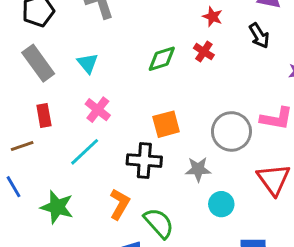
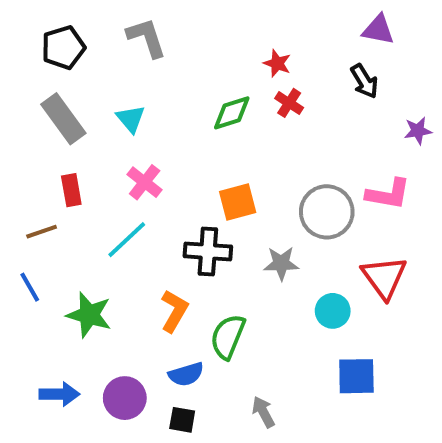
red star: (213, 17) -> (277, 63), moved
cyan circle: (221, 204) -> (333, 311), moved
green semicircle: (159, 223) -> (228, 337), turned -116

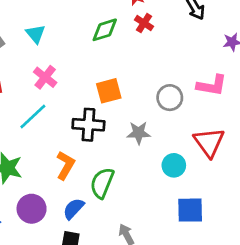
gray circle: (327, 212) -> (170, 98), size x0.7
blue semicircle: (186, 374) -> (74, 209), turned 150
purple circle: (125, 398) -> (32, 209), moved

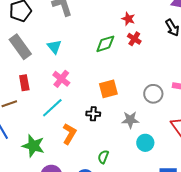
black cross: (88, 125) -> (93, 114), size x0.6
orange L-shape: (65, 165) -> (69, 134), moved
cyan circle: (174, 165) -> (145, 143), moved
green semicircle: (102, 183) -> (103, 157), size x0.6

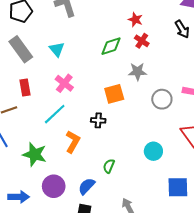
gray star: (130, 120) -> (138, 72), moved

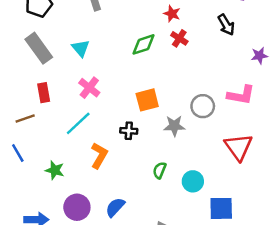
gray star: (138, 72) -> (174, 126), moved
cyan circle: (153, 151) -> (193, 181), moved
green star: (35, 154) -> (55, 170), size x0.7
green semicircle: (109, 166) -> (160, 170), moved

